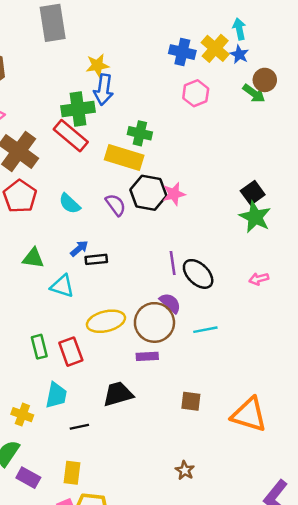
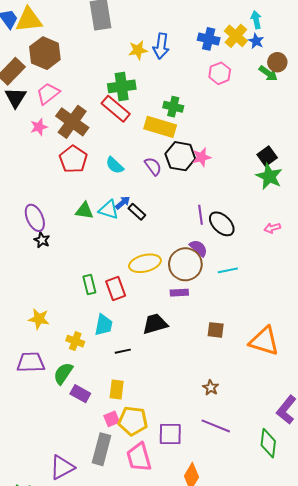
blue arrow: (104, 90) -> (161, 46), moved
black rectangle: (96, 259) -> (137, 212), turned 48
cyan triangle: (62, 286) -> (109, 210), moved

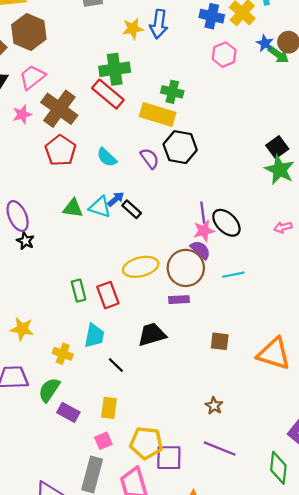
blue star: (256, 41) -> (265, 43), moved
pink star: (202, 157) -> (204, 231), moved
black line: (123, 351) -> (116, 365), turned 56
yellow pentagon: (133, 421) -> (146, 443), moved

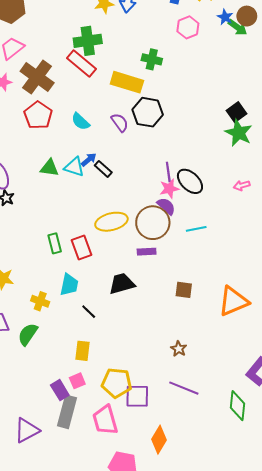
green cross: (172, 92) -> (152, 59), moved
orange triangle: (274, 354) -> (233, 301), turned -40
purple rectangle: (68, 412) -> (60, 390), moved, turned 30

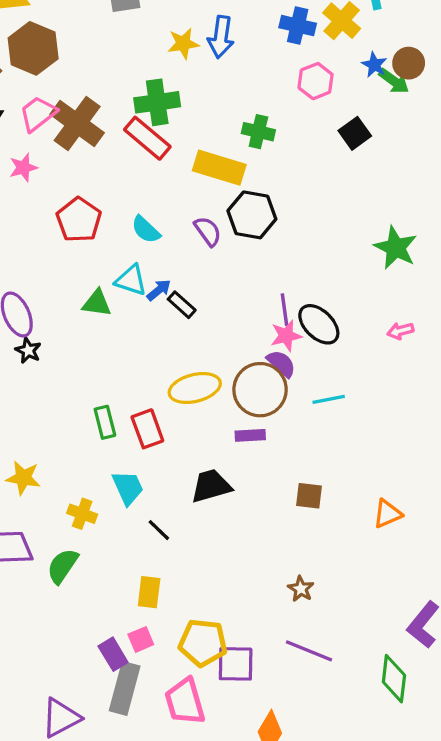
brown cross: (37, 77) -> (77, 124), moved
black square: (236, 112) -> (355, 133), moved
cyan triangle: (74, 167) -> (131, 280), moved
cyan trapezoid: (69, 285) -> (128, 488), turned -35
orange triangle: (233, 301) -> (387, 514), size x0.6

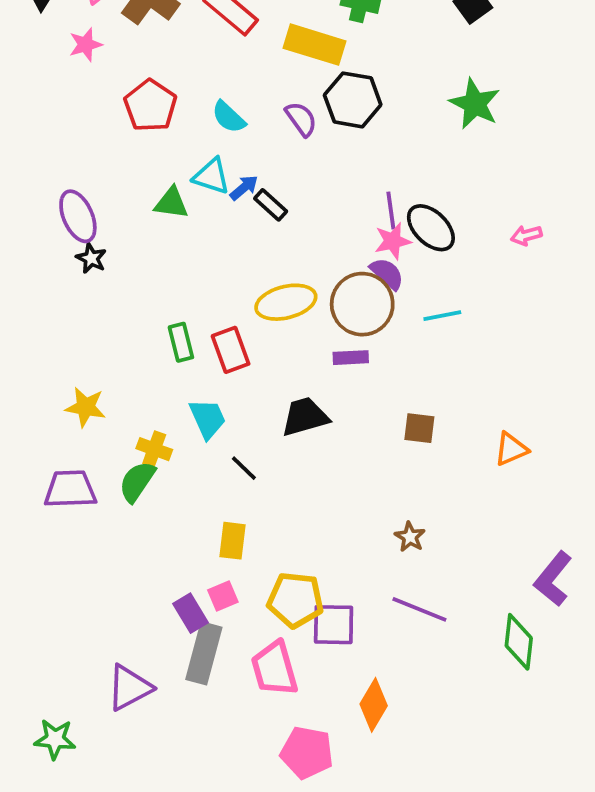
green star: (396, 248) -> (475, 104), moved
green semicircle: (62, 566) -> (137, 482), moved

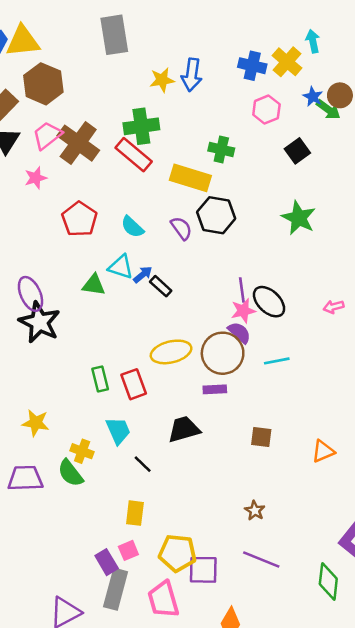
black star: (91, 258) -> (40, 322), size x2.0
green semicircle: (137, 482) -> (70, 473), turned -72

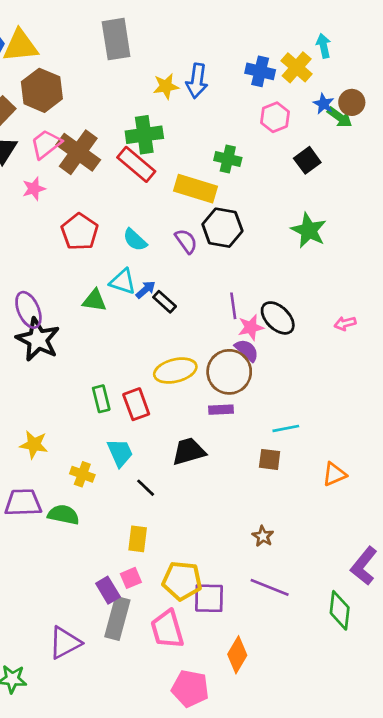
purple line: (242, 290) -> (233, 306), moved
cyan line: (277, 361) -> (286, 428), moved
green semicircle: (70, 473) -> (63, 515), moved, turned 140

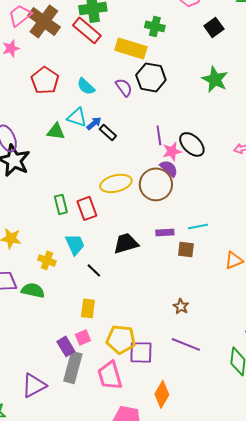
purple rectangle: (221, 410) -> (165, 232), moved

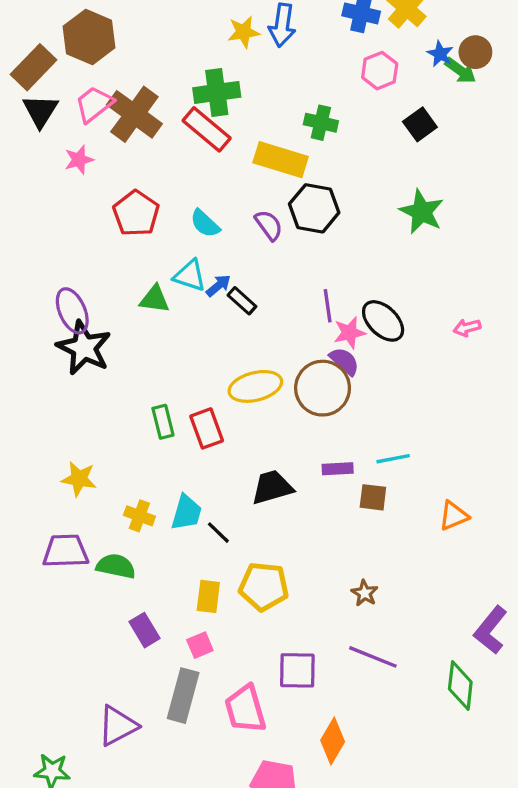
cyan trapezoid: (75, 244) -> (186, 512), moved, turned 40
yellow pentagon: (121, 339) -> (264, 586), moved
purple rectangle: (66, 346) -> (144, 630), moved

